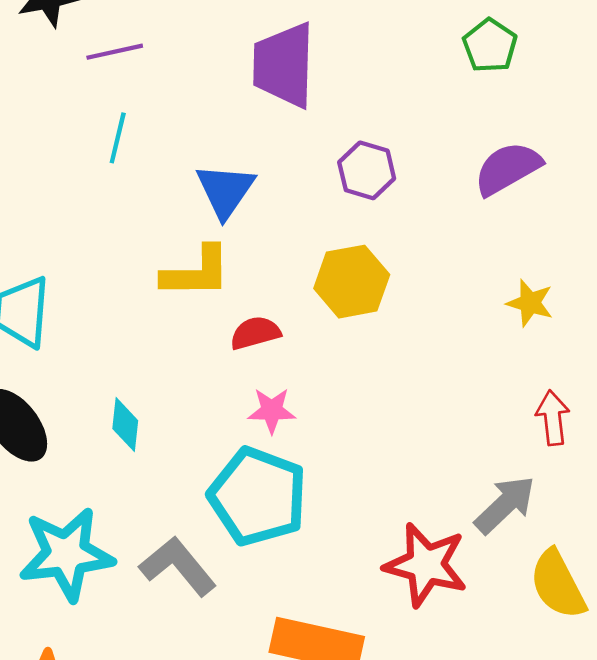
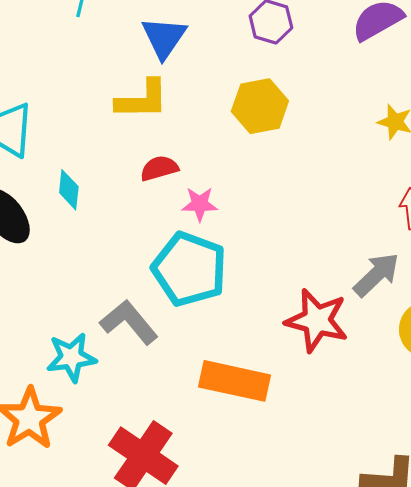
red semicircle: (255, 333) -> (159, 168), moved
cyan diamond: (125, 425) -> (69, 190), moved
cyan star: (66, 554) -> (71, 357), moved, size x0.7

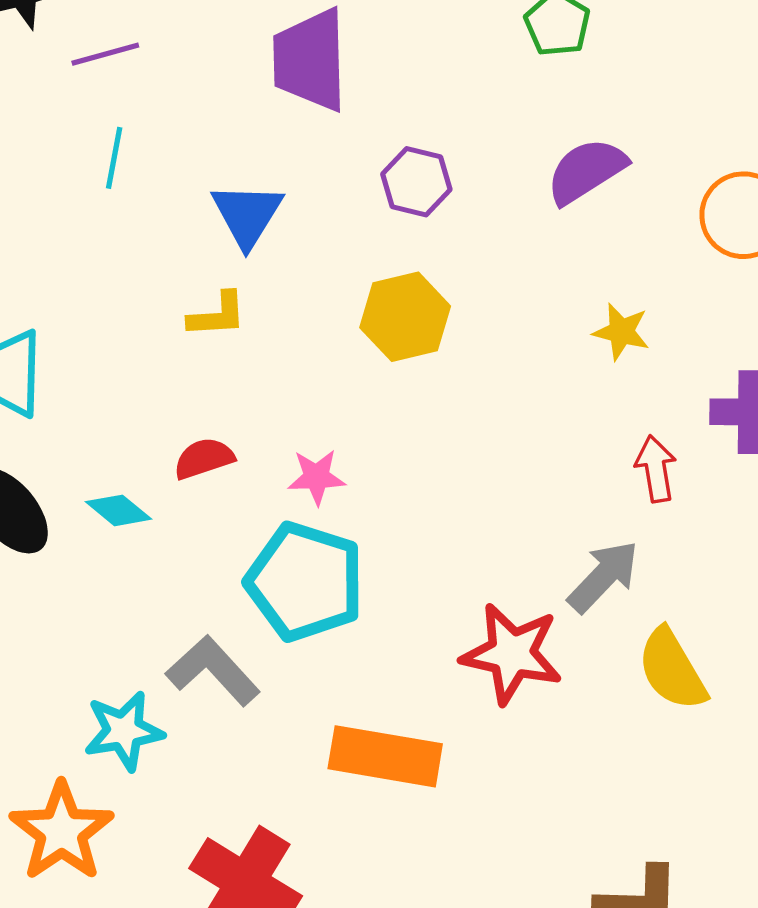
yellow L-shape: (142, 99) -> (217, 315), size x0.7
red semicircle: (159, 168) -> (204, 458), moved
cyan diamond: (69, 190) -> (119, 510), moved, turned -54

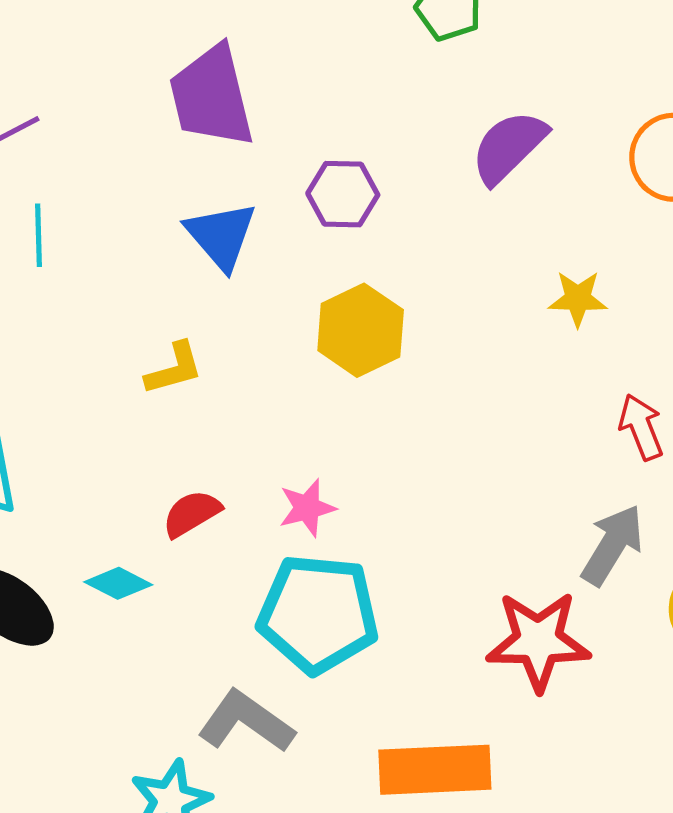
blue triangle: (247, 215) -> (221, 236), moved

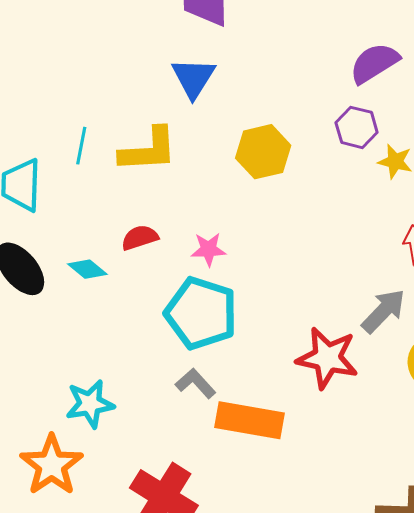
purple hexagon: (343, 194) -> (357, 127), moved
cyan line: (38, 235) -> (81, 146), moved
yellow L-shape: (174, 369) -> (148, 150), size x1.6
gray L-shape: (246, 722) -> (196, 383), moved, size x0.7

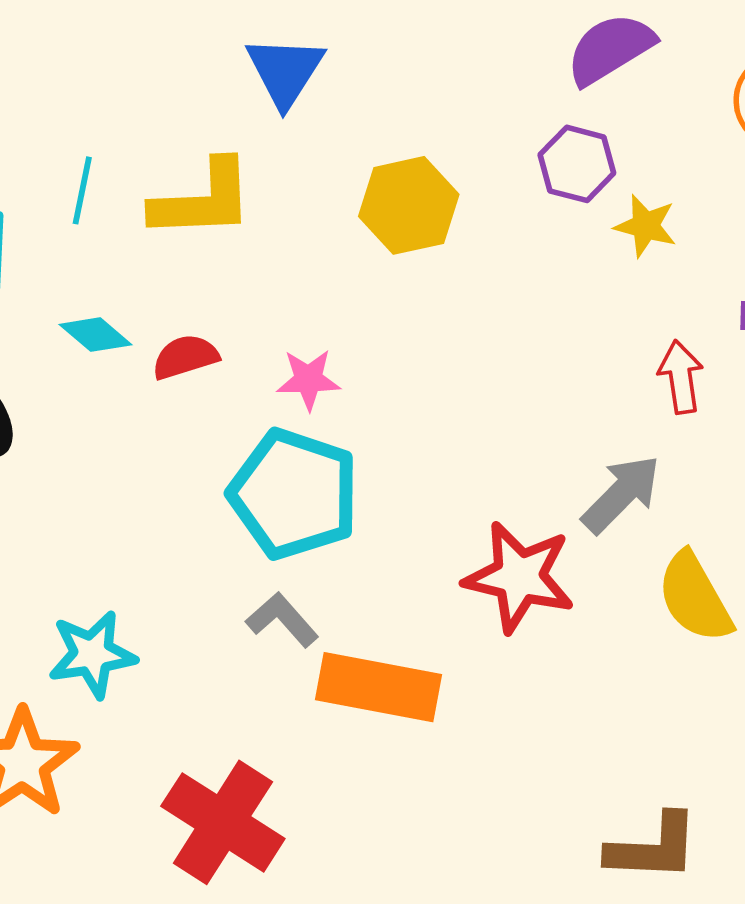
cyan diamond: (87, 269) -> (96, 335), moved

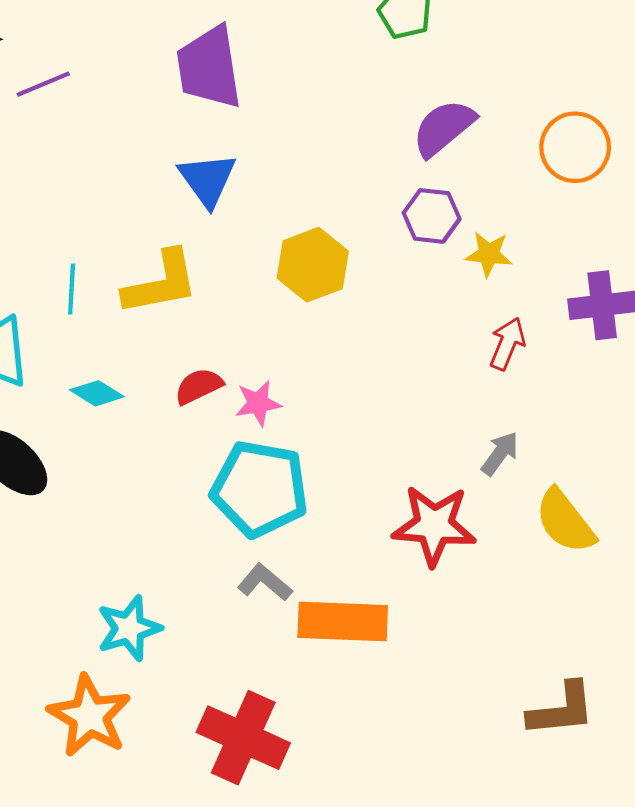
red semicircle: (185, 357) -> (199, 386), moved
red arrow: (681, 377) -> (507, 344), moved, turned 39
gray arrow: (621, 494) -> (500, 453), size x0.7

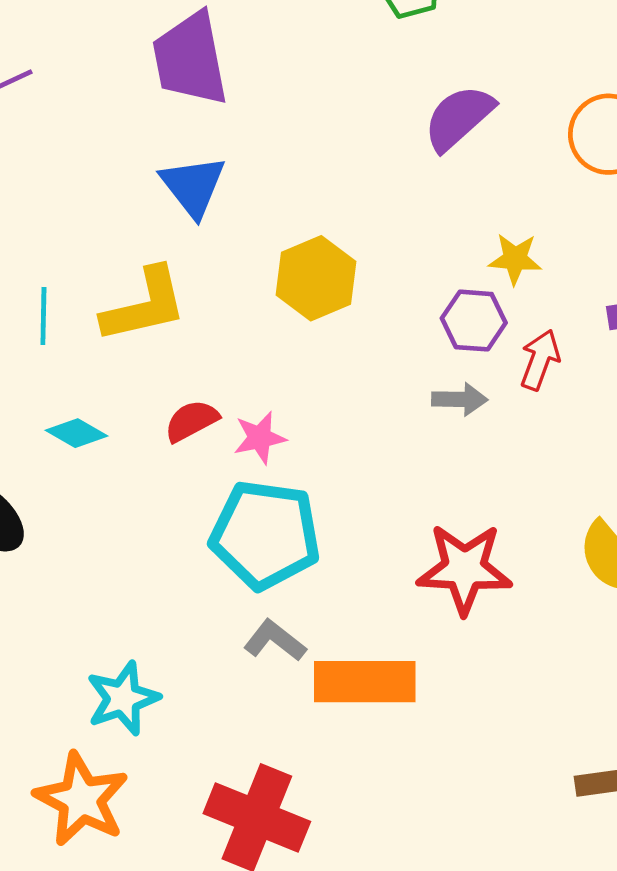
purple hexagon: (432, 216) -> (474, 321), moved
gray arrow: (500, 453) -> (460, 399), moved, turned 57

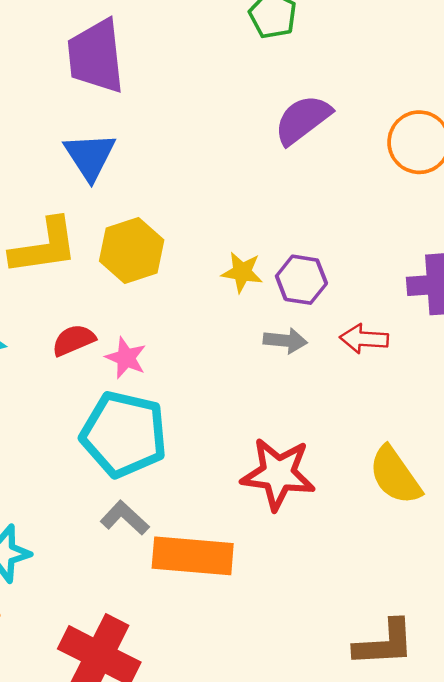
yellow star: (515, 259) -> (242, 272), moved
yellow hexagon: (316, 278) -> (132, 251), moved
red arrow: (540, 360) -> (364, 339), moved, turned -111
pink star: (260, 438) -> (126, 358), turned 30

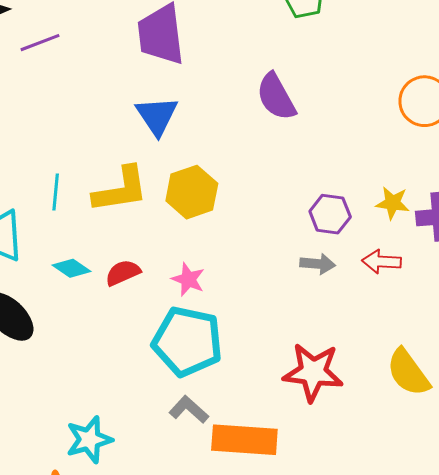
purple semicircle: (303, 120) -> (276, 97), moved, turned -81
yellow star: (242, 272) -> (393, 203), moved
red semicircle: (74, 340) -> (123, 273), moved

